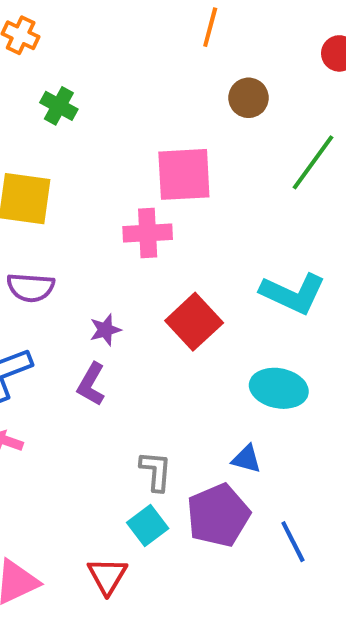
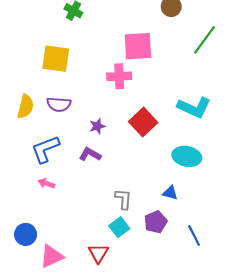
purple L-shape: (91, 384) -> (90, 154), turned 90
purple pentagon: (218, 515) -> (156, 222), size x0.7

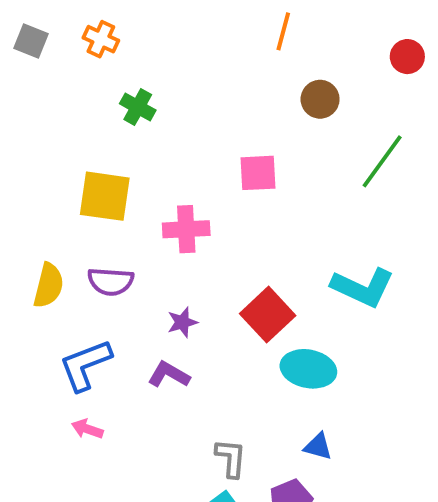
pink square: (138, 46) -> (258, 173), size x0.7
pink cross: (119, 76) -> (186, 229), moved
cyan ellipse: (187, 156) -> (308, 369), moved

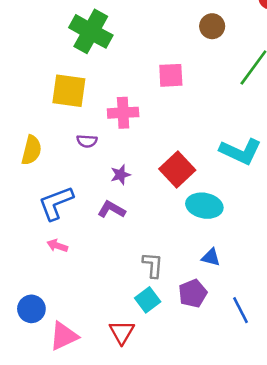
green cross: (138, 107) -> (91, 31), size x1.8
purple semicircle: (111, 282) -> (87, 141), moved, size x0.7

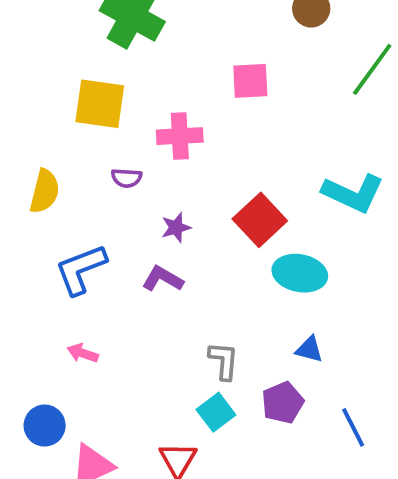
pink arrow: (57, 246) -> (83, 353), moved

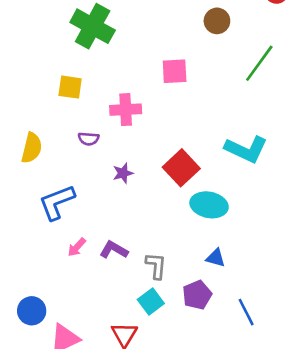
yellow square: (100, 104) -> (70, 87), size x0.7
purple L-shape: (163, 279) -> (114, 250), moved
pink arrow: (83, 353) -> (77, 247), moved, turned -66

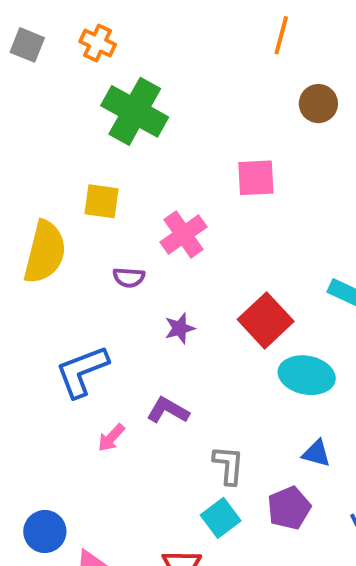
pink cross: (126, 110) -> (184, 234), turned -32
yellow semicircle: (32, 148) -> (45, 252), moved, size x1.4
purple L-shape: (114, 250) -> (168, 410), moved

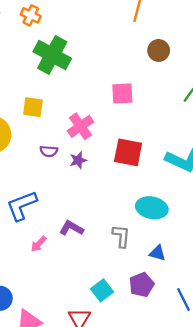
red square: (266, 320) -> (128, 152), moved, turned -36
purple star: (180, 328) -> (78, 160), moved
gray L-shape: (229, 465) -> (121, 236), moved

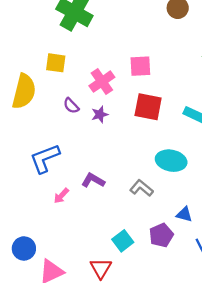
pink square: (122, 93) -> (140, 66), moved
purple semicircle: (49, 151) -> (71, 106), turned 42
gray L-shape: (121, 236) -> (141, 188), turned -55
blue triangle: (157, 253) -> (184, 214), moved

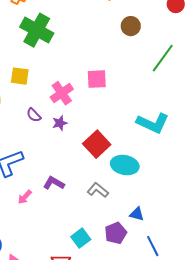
red square: (148, 107) -> (97, 144), moved, turned 36

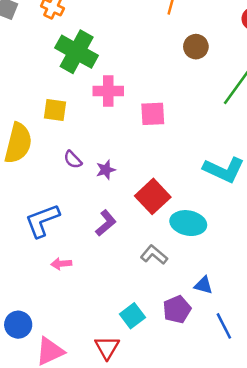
pink cross: (62, 93) -> (108, 91), moved, turned 35
purple L-shape: (54, 183) -> (106, 223), moved, turned 110
pink arrow: (25, 197) -> (61, 264), turned 42

